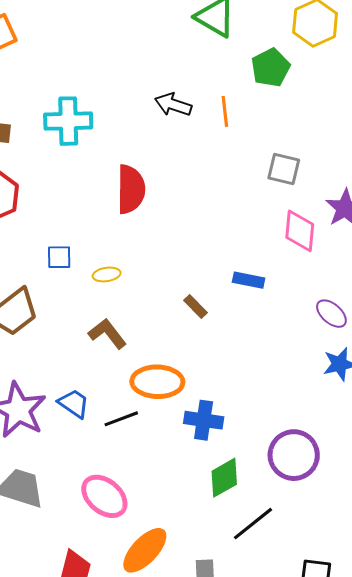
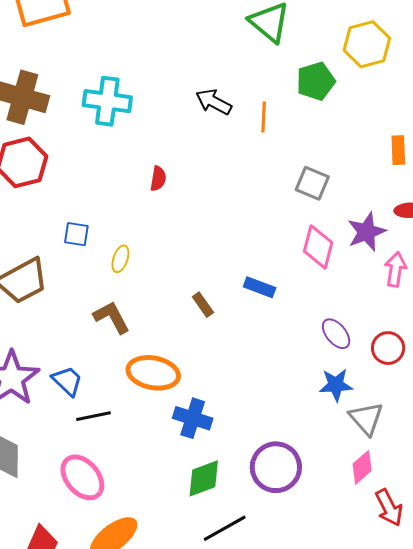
red semicircle: (131, 189) -> (158, 179), size x0.5
yellow ellipse: (107, 274) -> (120, 259), turned -72
black line: (121, 419) -> (93, 416), moved

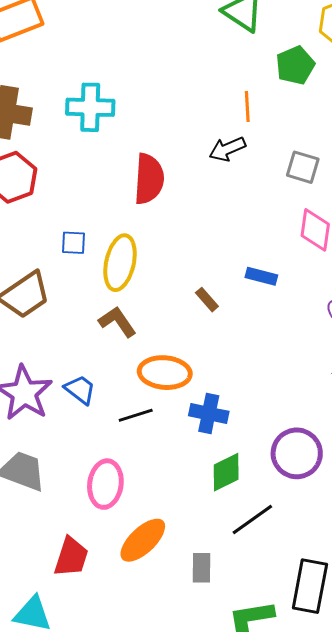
black arrow: (214, 102) -> (227, 149), moved, turned -45
red semicircle: (158, 179) -> (149, 179), size x2.0
yellow ellipse: (120, 259) -> (120, 263), size x2.0
black line: (93, 416) -> (136, 415), moved
pink ellipse: (82, 477) -> (105, 484), turned 54

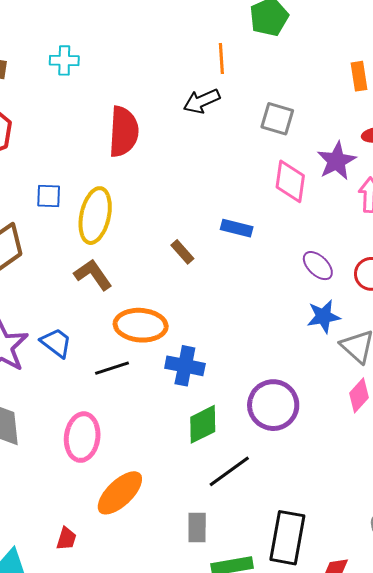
cyan cross: (90, 107) -> (64, 60), size x0.6
red trapezoid: (71, 557) -> (66, 539), moved, size x0.6
gray rectangle: (201, 568) -> (197, 527), moved

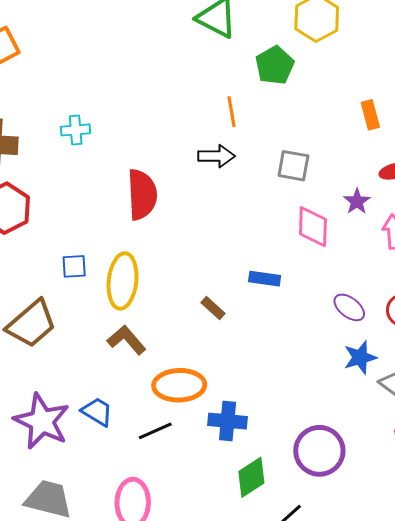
black arrow: (202, 101) -> (216, 156), turned -150
purple star: (337, 161) -> (357, 201), size x0.7

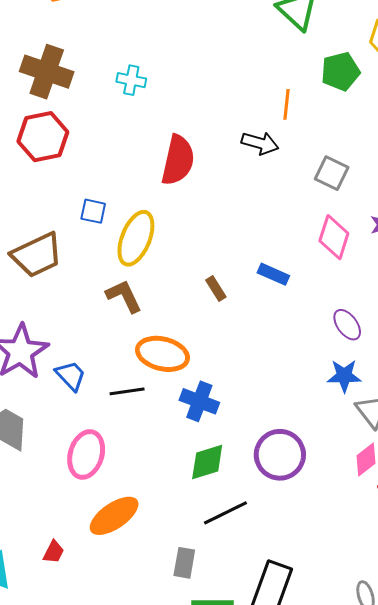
blue trapezoid: (97, 412) -> (71, 376), moved

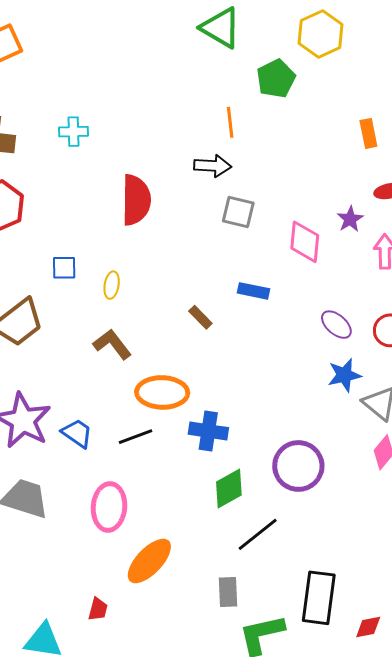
gray square: (332, 173) -> (238, 212), moved
yellow ellipse: (136, 238) -> (112, 285), size x0.5

